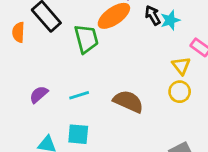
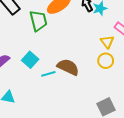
cyan line: (79, 95) -> (48, 74), moved
cyan square: (78, 134) -> (30, 60), moved, turned 35

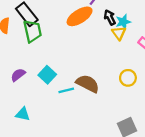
green trapezoid: (38, 21) -> (32, 31), moved
yellow triangle: (107, 42) -> (119, 33), moved

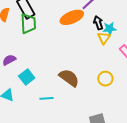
cyan square: (47, 75) -> (27, 77), moved
cyan line: (66, 90) -> (47, 98), moved

